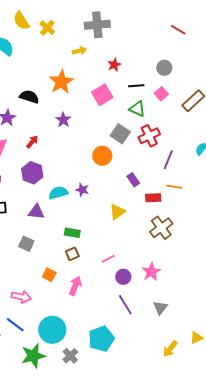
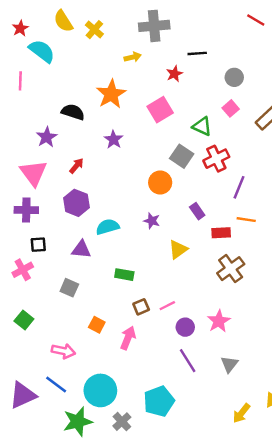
red line: (178, 30) -> (256, 20), moved
black line: (136, 86) -> (197, 53), moved
purple star: (82, 190) -> (152, 221), moved
brown square: (72, 254) -> (141, 307), moved

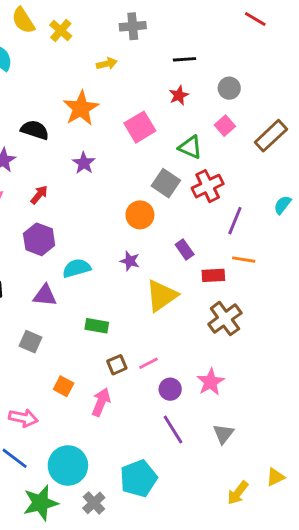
gray cross: (154, 26) -> (133, 26), size x0.7
red star: (174, 74) -> (179, 95), moved
yellow triangle: (178, 249) -> (162, 296), size x1.4

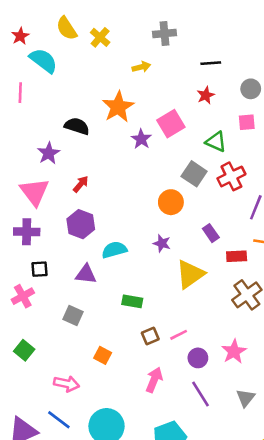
pink square: (225, 126) -> (247, 122), turned 36
purple star: (84, 163) -> (141, 139), moved
pink arrow: (101, 402) -> (154, 380), moved

